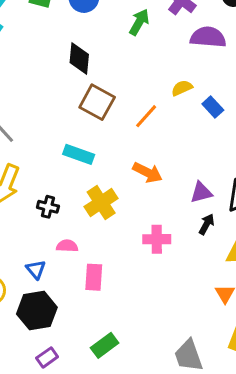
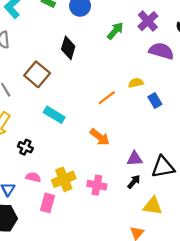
brown square: (97, 102) -> (37, 74), moved
yellow cross: (101, 203) -> (64, 179), moved

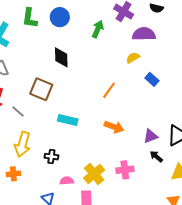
yellow semicircle: (136, 83) -> (133, 58), moved
black arrow: (134, 182) -> (156, 156), turned -72

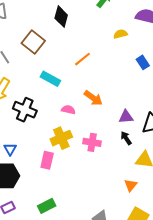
yellow semicircle: (133, 58) -> (120, 34), moved
orange line: (109, 90) -> (83, 59), moved
black cross: (51, 157) -> (25, 110), size x1.6
pink semicircle: (67, 181) -> (68, 110), moved

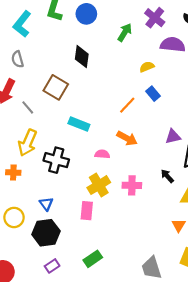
orange line: (83, 59) -> (127, 105), moved
blue rectangle: (143, 62) -> (153, 94), moved
purple triangle: (126, 117) -> (173, 137), moved

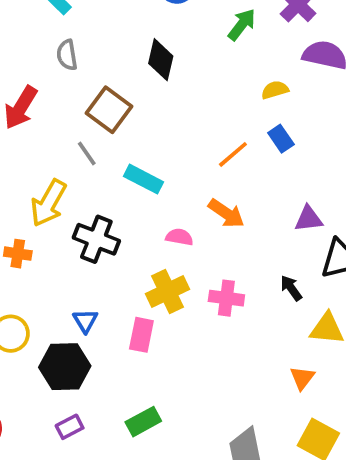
gray semicircle: (18, 59) -> (67, 55), moved
gray line: (28, 107) -> (87, 153), moved
blue triangle: (46, 204) -> (85, 321), moved

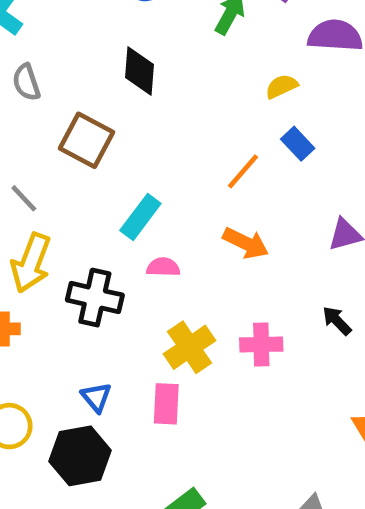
gray line: (87, 153) -> (24, 198), moved
cyan rectangle: (144, 179) -> (140, 217), turned -72
pink semicircle: (179, 237) -> (163, 267), moved

